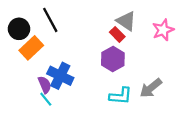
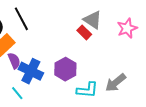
purple hexagon: (113, 59) -> (65, 69), moved
purple semicircle: (45, 85) -> (14, 61), moved

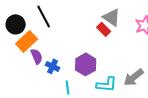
blue cross: (31, 71) -> (53, 66), size x0.6
cyan line: (17, 93) -> (68, 87), moved, turned 32

